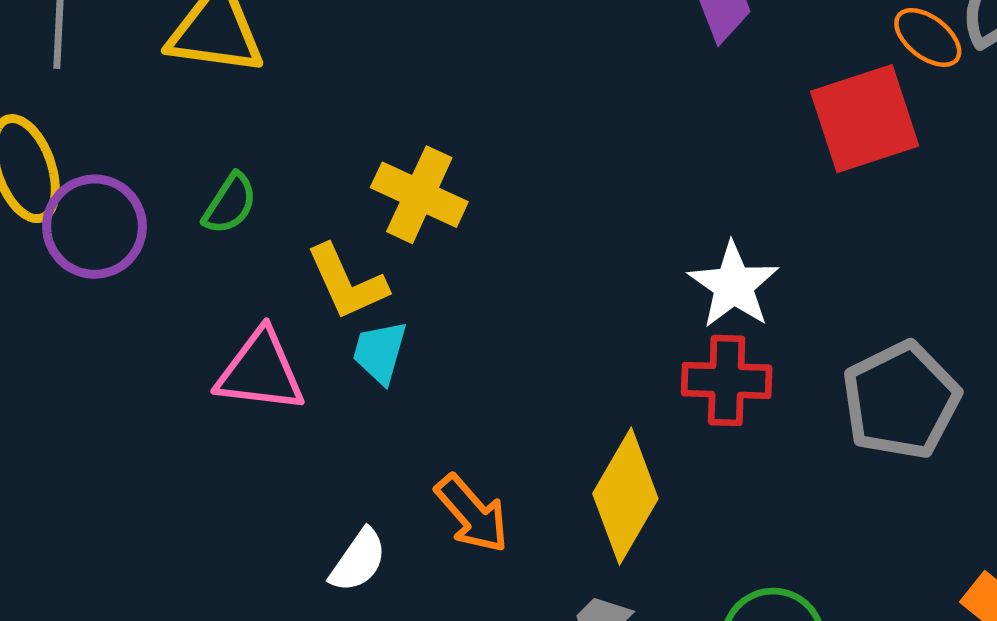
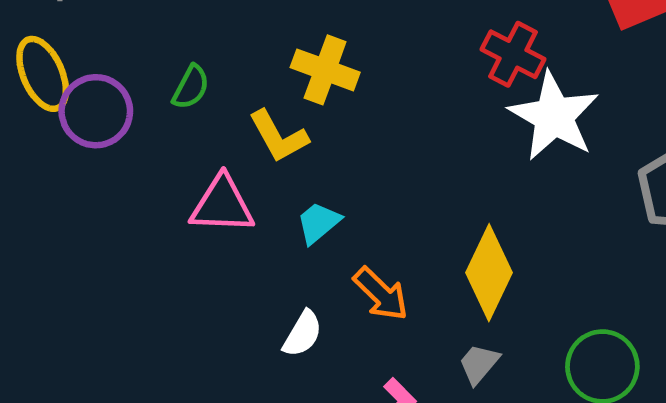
white star: (734, 285) -> (554, 116), size x1.4
cyan trapezoid: (380, 352) -> (319, 223), moved, turned 39
red cross: (727, 380) -> (513, 54), moved, turned 30

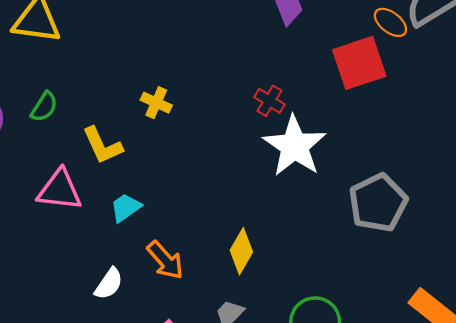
red cross: (513, 54) -> (269, 101), size x0.7
yellow cross: (325, 70) -> (156, 103), moved, size x0.7
yellow diamond: (489, 273) -> (241, 251), size x0.7

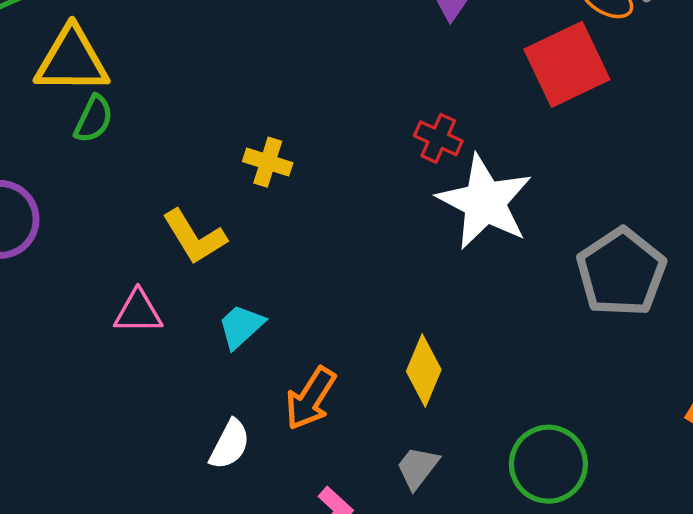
green semicircle: (44, 107) -> (94, 119), moved
pink triangle: (60, 190) -> (138, 312), size x0.7
orange arrow: (165, 260) -> (310, 398), turned 81

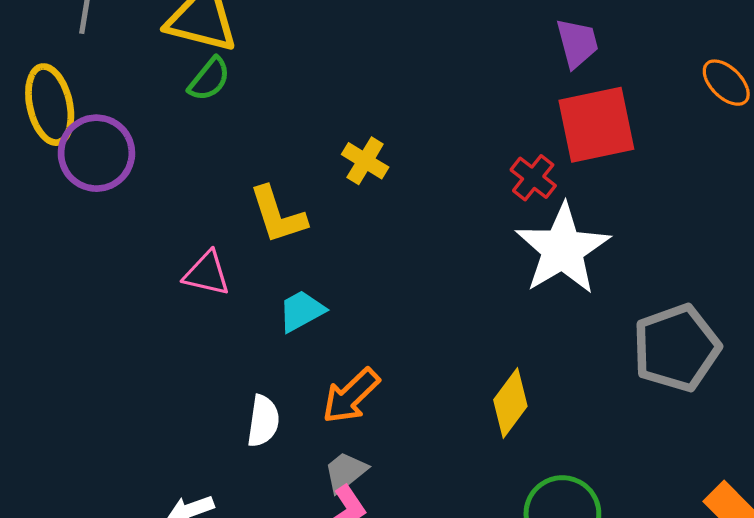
red square: (567, 64) -> (596, 125), moved
yellow diamond: (424, 371) -> (510, 403), moved
white semicircle: (230, 444) -> (263, 421), turned -33
gray trapezoid: (418, 468) -> (345, 472), moved

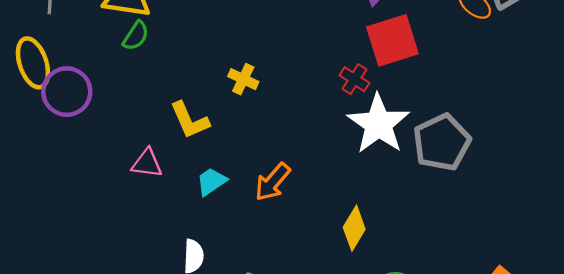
gray pentagon: (676, 348) -> (442, 142), moved
orange arrow: (351, 396) -> (273, 182), moved

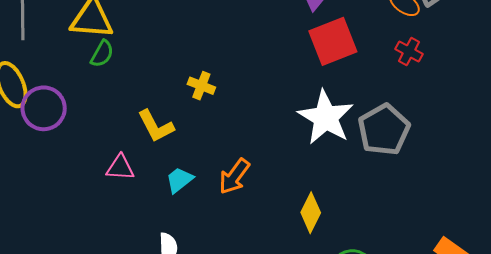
red cross: (354, 79) -> (409, 52), moved

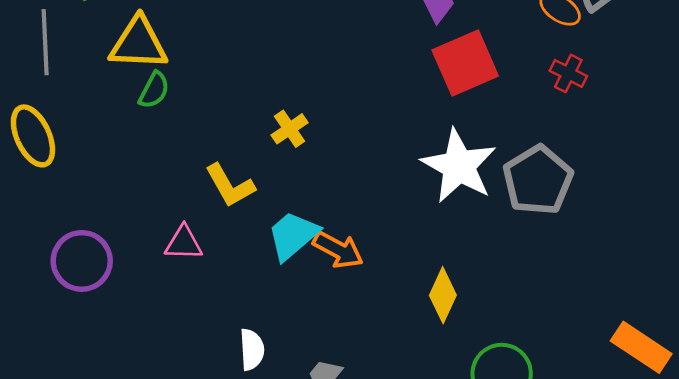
yellow cross: (201, 86) -> (290, 129), turned 36
purple circle: (44, 108) -> (82, 261), moved
orange arrow: (234, 176) -> (338, 250), turned -96
cyan trapezoid: (179, 180) -> (293, 235), moved, size x1.4

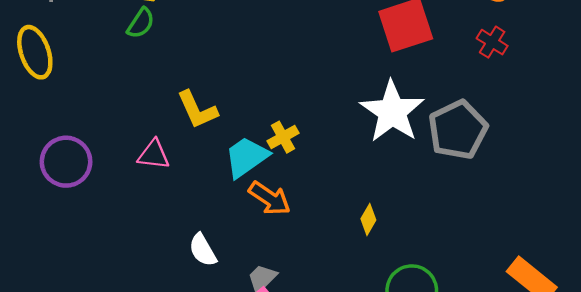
yellow cross: (290, 129) -> (283, 137), moved
orange arrow: (338, 250) -> (270, 198), moved
yellow diamond: (443, 295) -> (368, 219), size x0.7
white semicircle: (252, 349) -> (203, 250), turned 148

